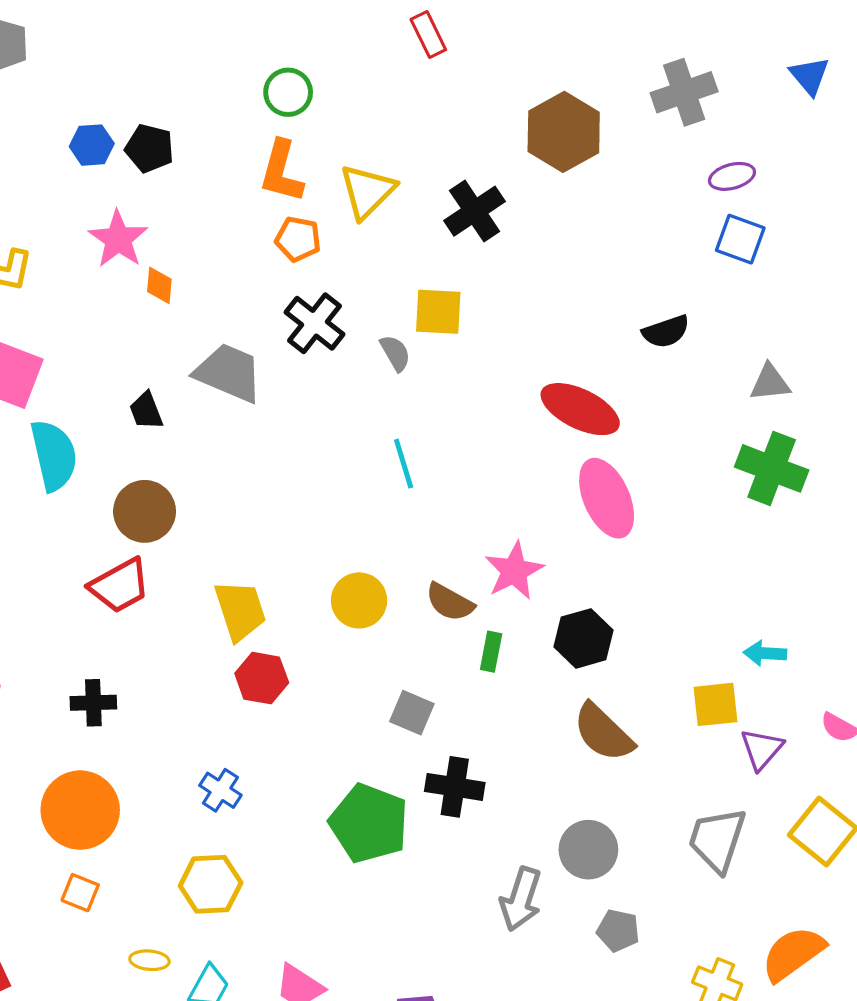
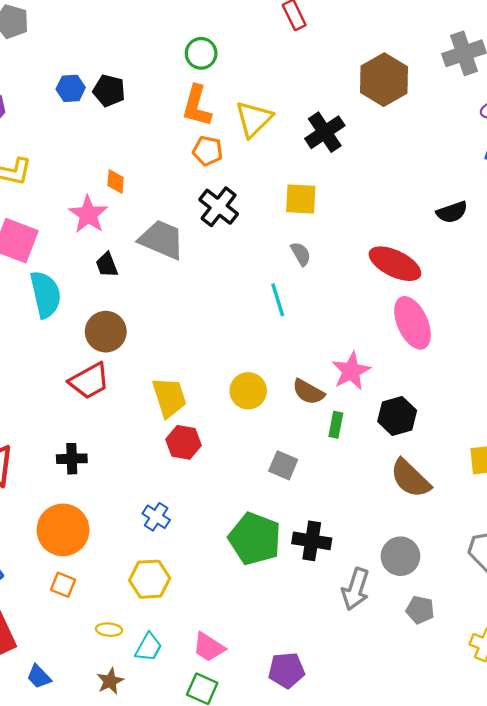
pink star: (118, 239) -> (88, 214), moved
gray semicircle: (395, 353) -> (301, 254), moved
black cross: (455, 787) -> (312, 541), moved

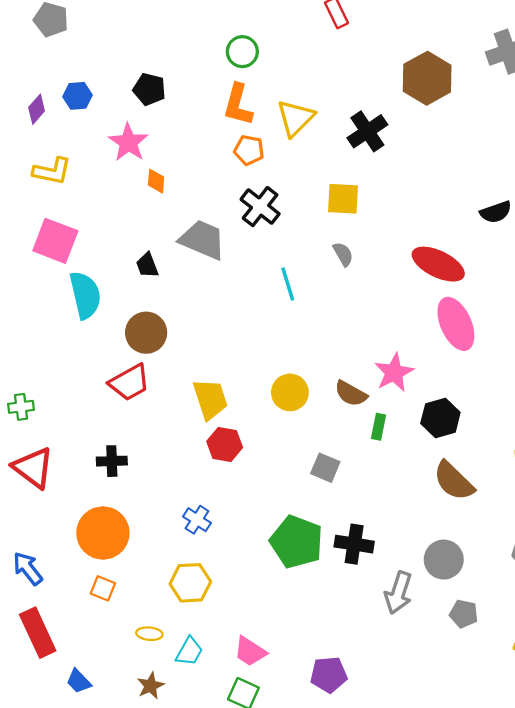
blue hexagon: (71, 88) -> (77, 96), moved
pink star: (88, 214) -> (128, 142), moved
cyan line: (278, 300) -> (288, 284), moved

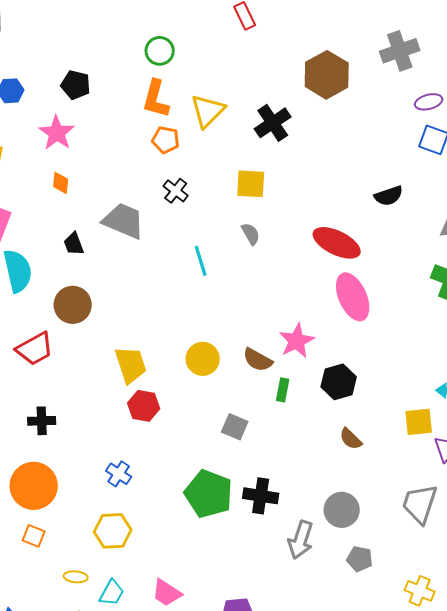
orange diamond: (156, 181) -> (61, 183), moved
black cross: (260, 207) -> (176, 191), size x0.7
red trapezoid: (129, 382) -> (35, 349), moved
brown semicircle: (454, 481) -> (351, 439), size x0.6

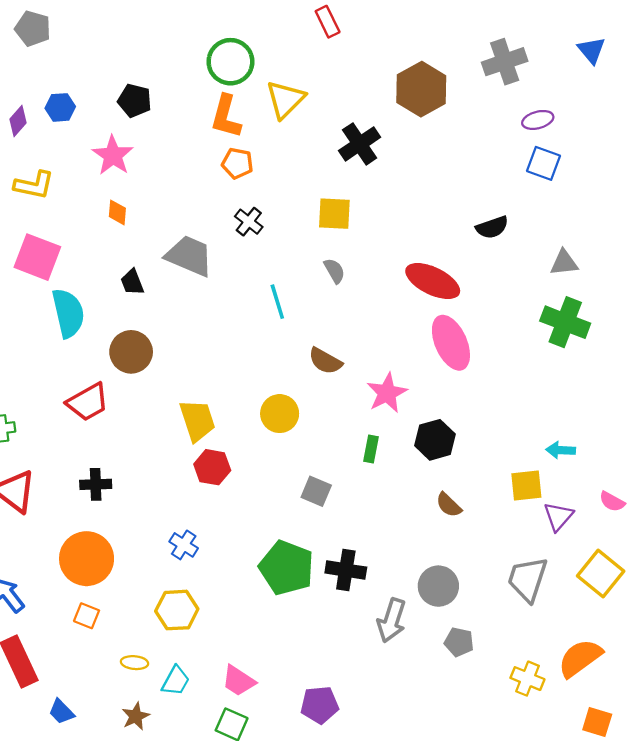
green circle: (160, 51) -> (230, 62), size x1.4
yellow triangle: (208, 111) -> (285, 99), moved
brown semicircle: (258, 360) -> (325, 361), moved

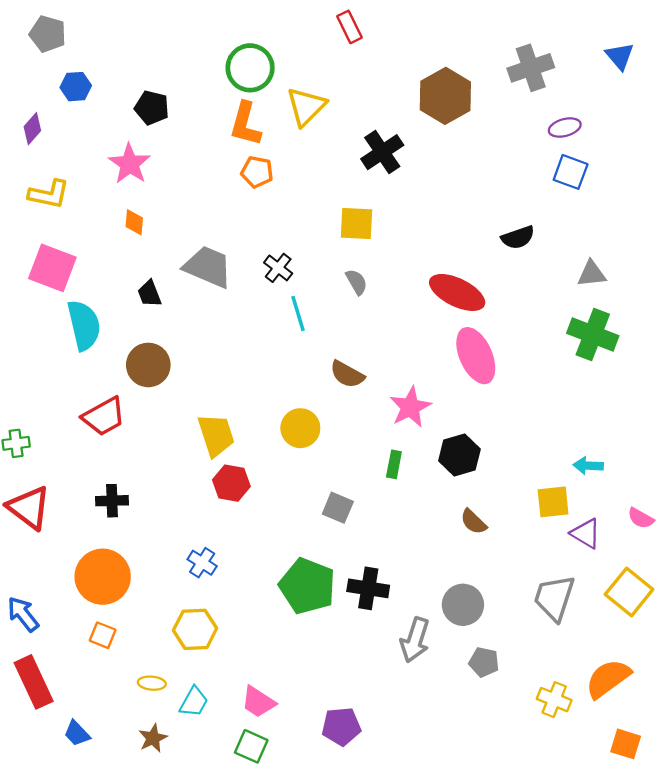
blue hexagon: (60, 107) -> (76, 87), moved
black cross: (249, 222) -> (278, 268), moved
purple triangle: (558, 516) -> (586, 533), turned -40

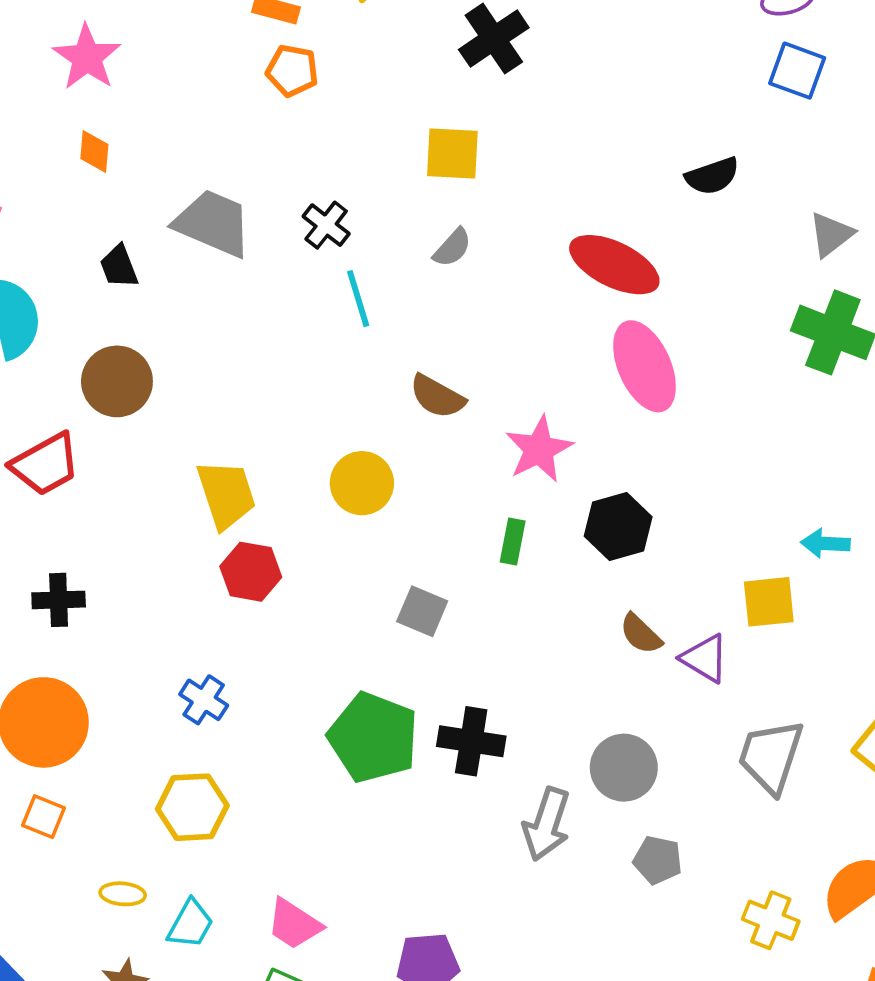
gray triangle: (592, 274) -> (831, 234), turned -32
gray semicircle: (357, 282) -> (452, 248), turned 72
purple triangle: (586, 533) -> (705, 658), moved

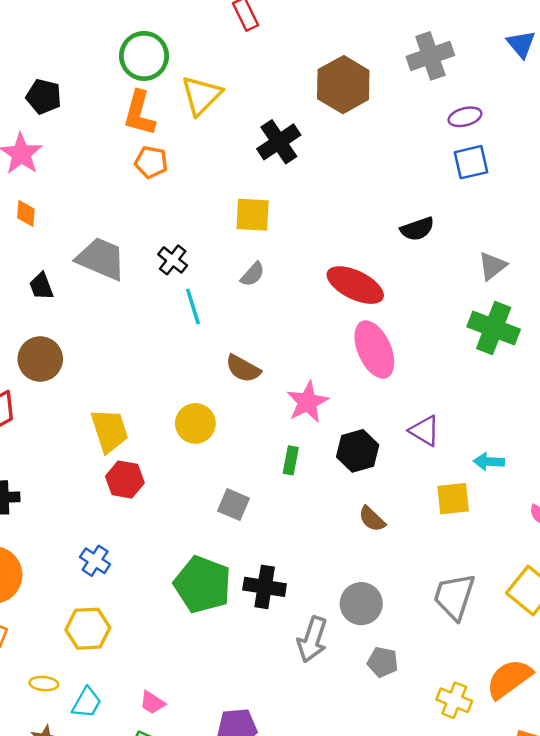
blue square: (797, 71) -> (471, 162), turned -33
purple triangle: (705, 658) -> (424, 431), moved
pink trapezoid: (294, 924) -> (152, 703), size x0.7

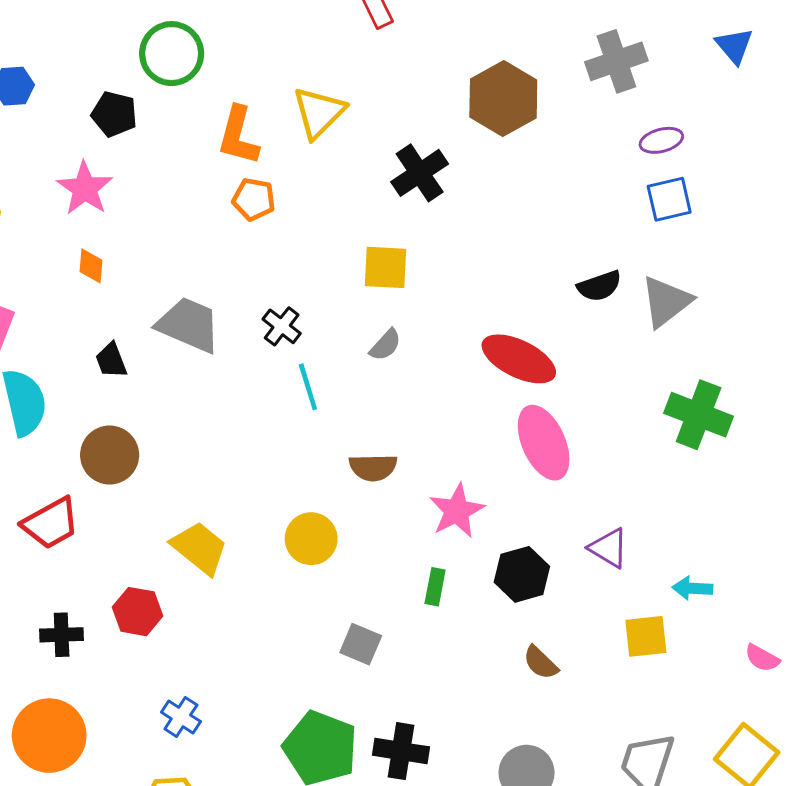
green circle: (144, 56) -> (172, 54), moved
gray triangle: (492, 266) -> (666, 302), moved, size x1.4
brown semicircle: (243, 369) -> (373, 467), turned -30
yellow trapezoid: (109, 431) -> (199, 548), turned -33
red hexagon: (125, 480) -> (137, 612), moved

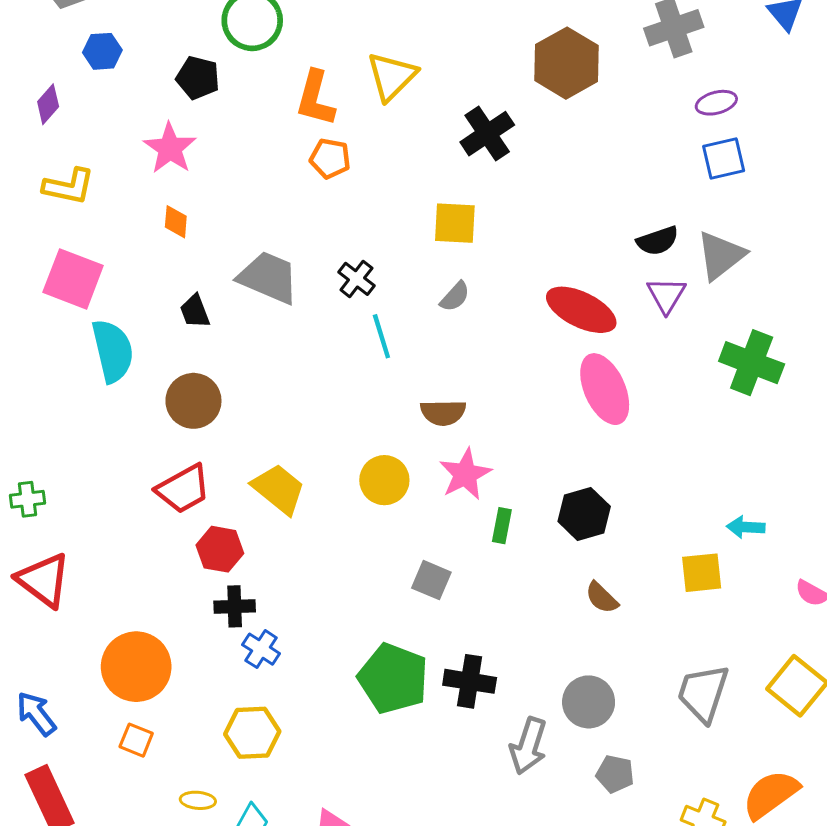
pink star: (457, 511) -> (465, 474), moved
red trapezoid: (51, 523) -> (183, 489), moved
purple triangle: (609, 548) -> (666, 295), moved, turned 30
black cross: (62, 635) -> (235, 606), moved

